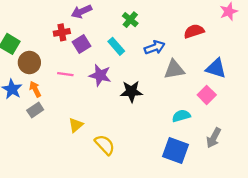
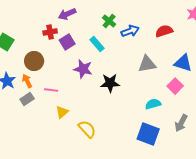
blue arrow: (155, 47) -> (130, 31), moved
brown circle: (29, 63) -> (34, 61), moved
pink line: (65, 74) -> (51, 90), moved

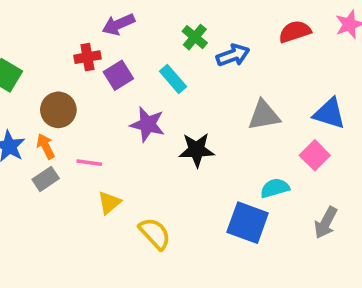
red semicircle: (164, 31) -> (295, 32), moved
blue square: (148, 134) -> (248, 223), moved

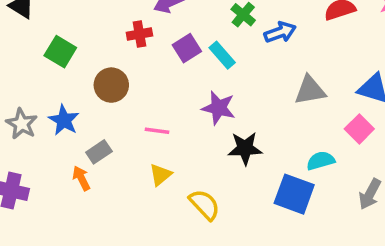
purple square: (118, 75) -> (187, 48), moved
purple star: (147, 124) -> (219, 108), moved
orange arrow: (46, 146) -> (81, 178), moved
black star: (197, 150) -> (245, 148), moved
pink line: (89, 163) -> (157, 131), moved

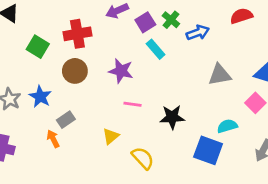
red cross: (139, 34) -> (77, 34), moved, size x1.5
purple square: (187, 48) -> (145, 22), moved
purple star: (219, 108) -> (121, 71), moved
pink line: (157, 131) -> (133, 104), moved

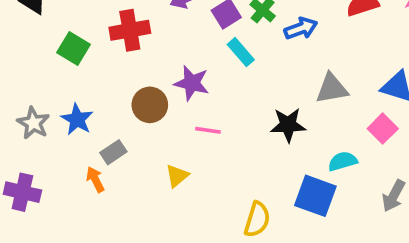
brown circle: (75, 71) -> (150, 105), moved
black star: (172, 117) -> (288, 125), moved
yellow semicircle: (143, 158) -> (257, 219), moved, turned 60

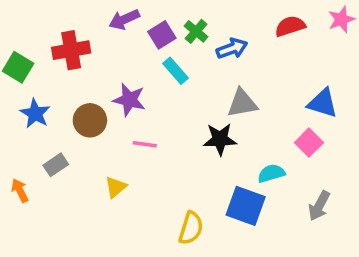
gray triangle: (332, 88) -> (242, 103), moved
blue star: (77, 119) -> (35, 113), moved
orange arrow: (95, 179) -> (20, 190), moved

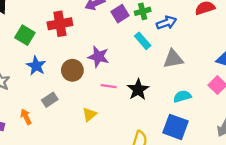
green cross: (196, 31) -> (143, 11), turned 35
cyan rectangle: (175, 71) -> (143, 41), moved
black star: (220, 139) -> (138, 90), moved, turned -30
cyan semicircle: (271, 173) -> (182, 96), moved

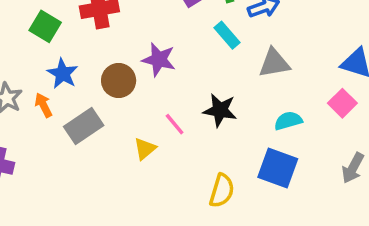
pink line: (109, 86) -> (175, 124), moved, turned 42
black star: (138, 90) -> (220, 110), turned -30
gray rectangle: (50, 100) -> (84, 126), size x1.5
orange arrow: (26, 117) -> (43, 105), moved

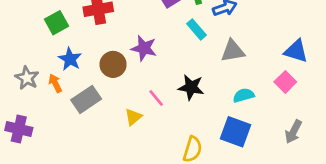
green square: (45, 26) -> (57, 23), turned 30

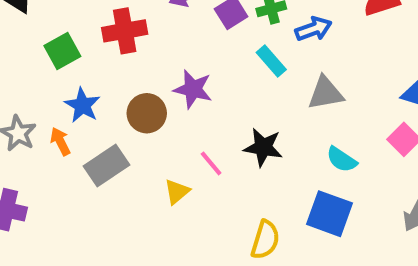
cyan semicircle: (244, 95) -> (342, 159), turned -130

